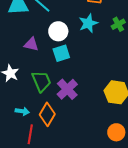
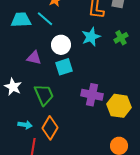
purple cross: (67, 89) -> (92, 95), moved, turned -35

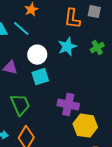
yellow hexagon: (119, 106) -> (85, 126), moved

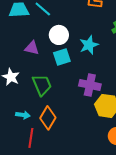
cyan star: (67, 47) -> (89, 45), moved

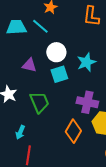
cyan arrow: (23, 115) -> (20, 132), turned 104
orange diamond: (48, 118) -> (73, 131), moved

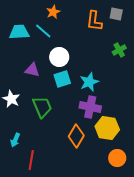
cyan star: (86, 62) -> (89, 82), moved
cyan arrow: (20, 132) -> (15, 140), moved

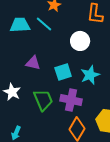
white circle: (59, 57) -> (80, 41), moved
purple cross: (90, 107) -> (71, 100), moved

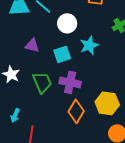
white circle: (80, 41) -> (67, 23), moved
cyan star: (90, 75) -> (89, 45), moved

